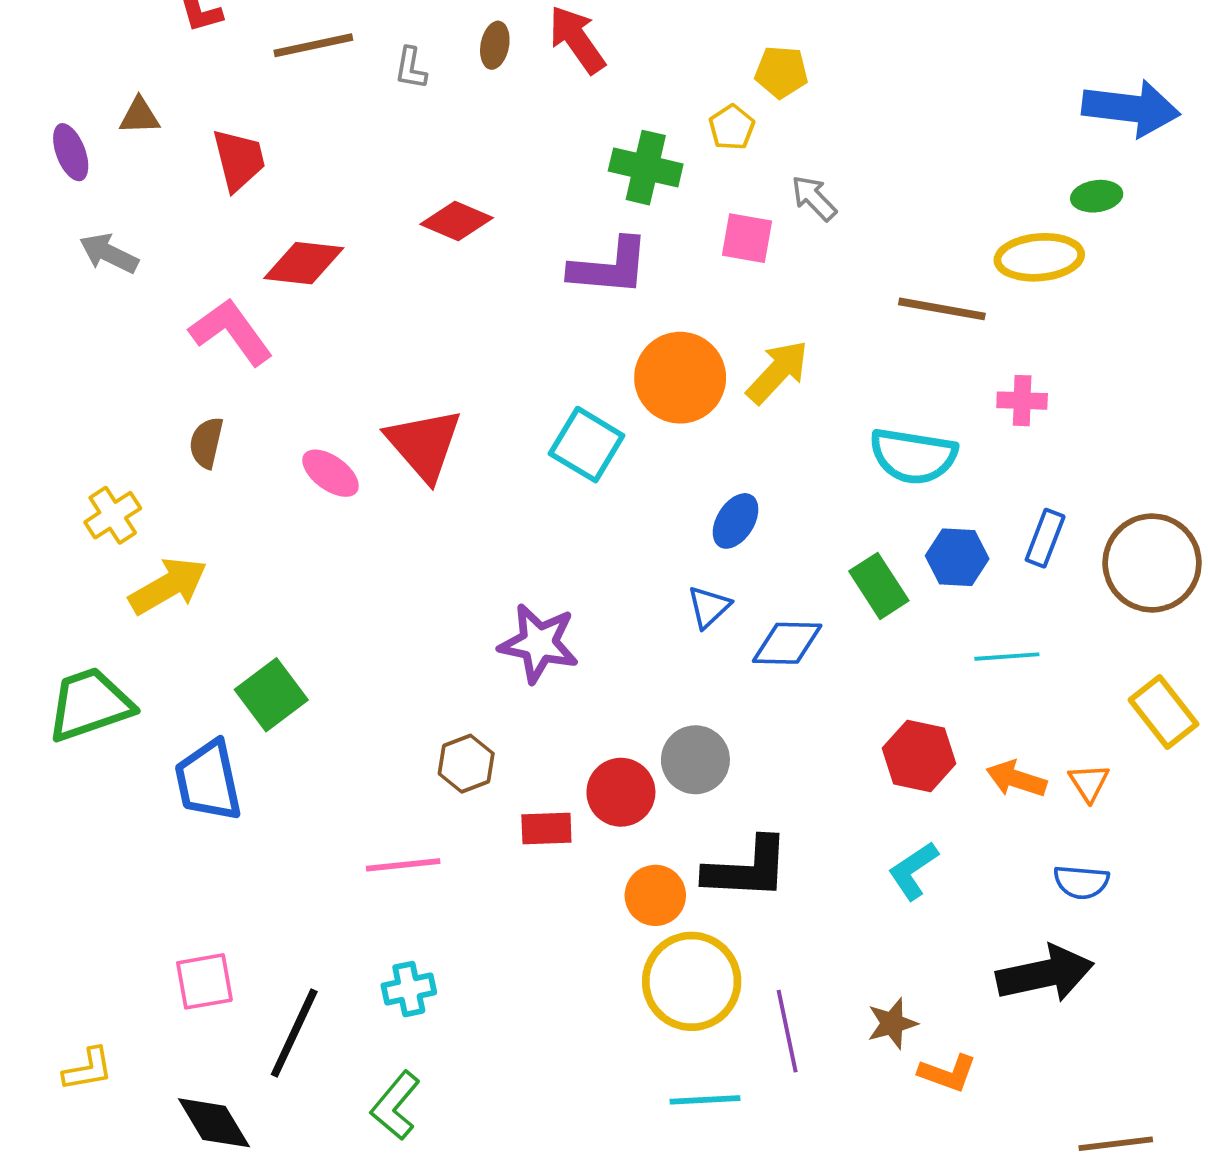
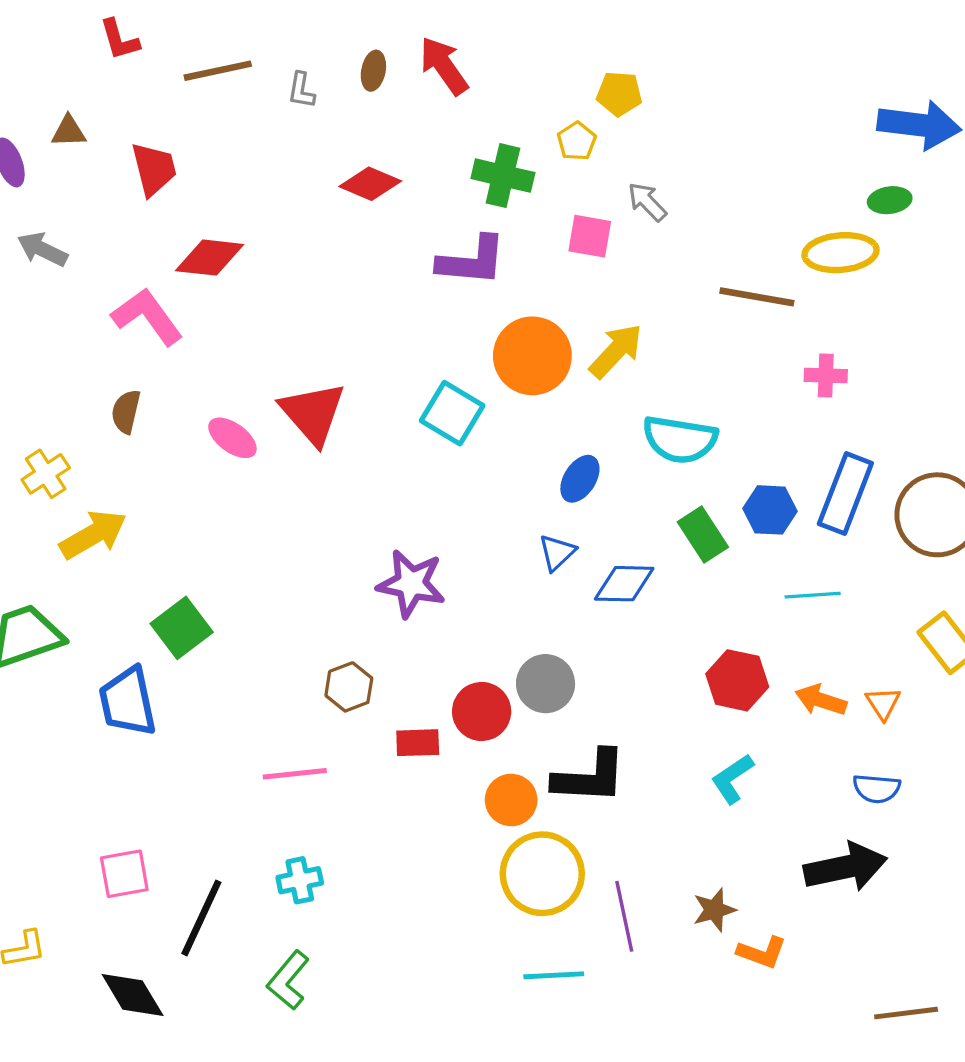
red diamond: (457, 221) -> (370, 184), moved
cyan semicircle: (913, 456) -> (680, 439), moved
blue rectangle: (1045, 538) -> (845, 494), size x1.6

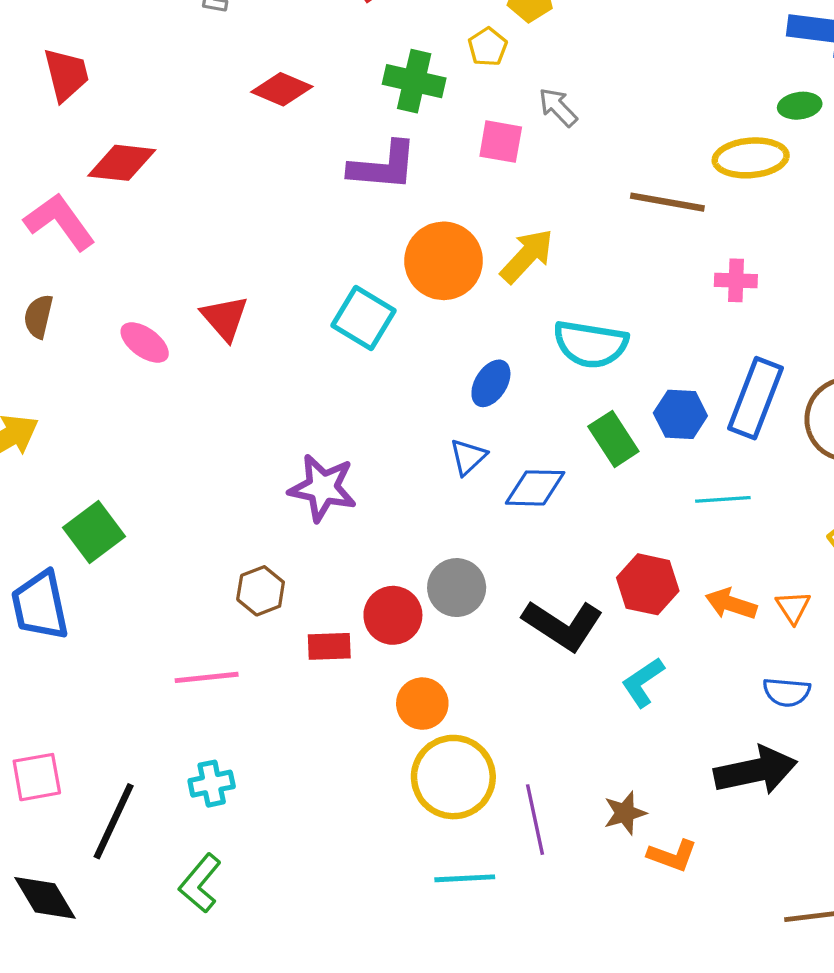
red triangle: (313, 413) -> (225, 318), size x0.7
black L-shape: (590, 777) -> (563, 625), moved, turned 30

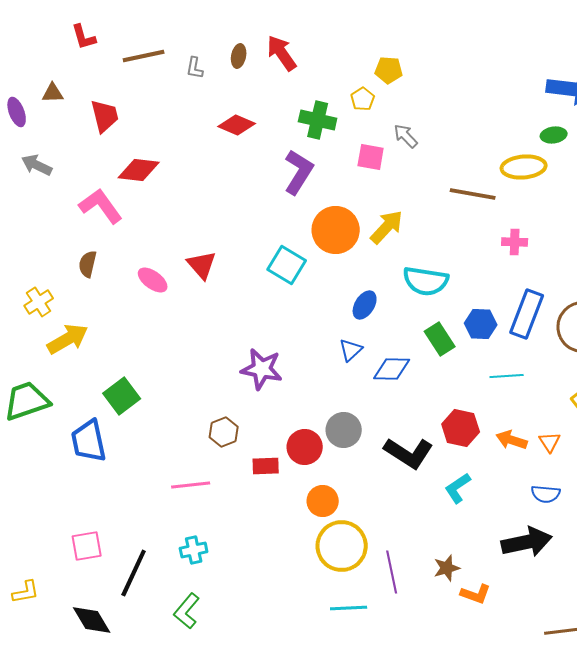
purple L-shape: (383, 166) -> (299, 172), turned -63

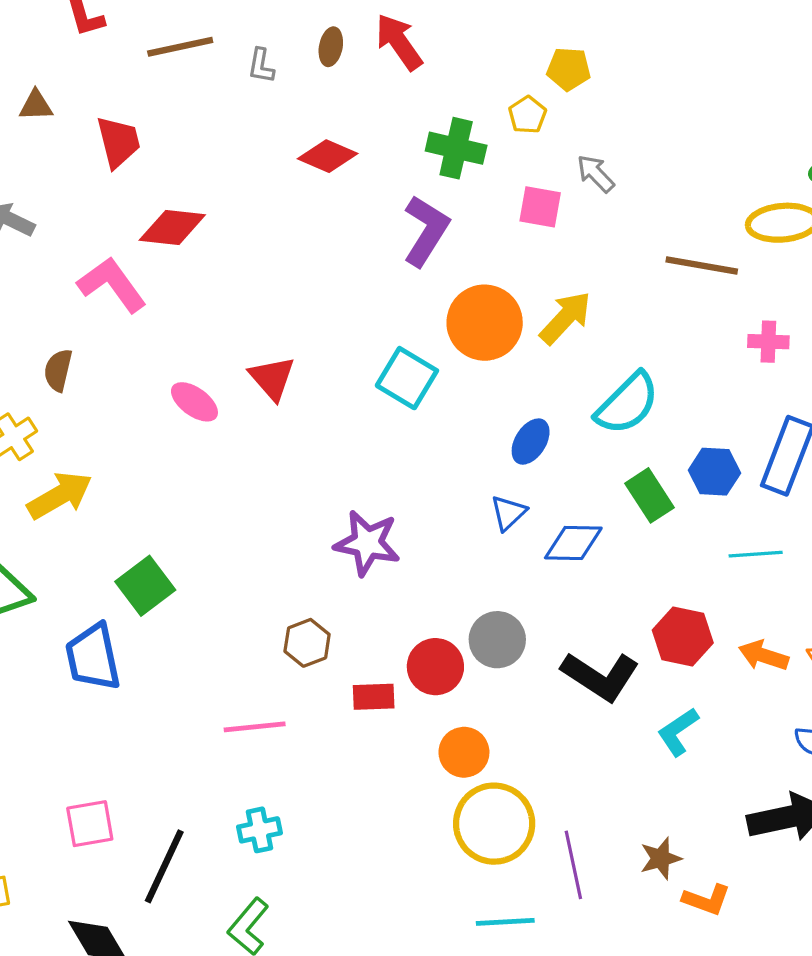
brown semicircle: (88, 264) -> (58, 370), moved
cyan semicircle: (426, 281) -> (627, 403), turned -54

